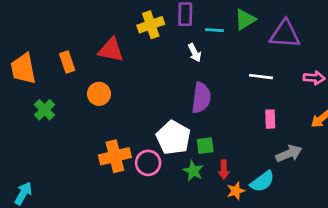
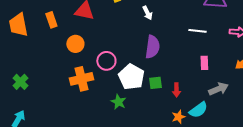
green cross: (45, 110) -> (20, 82), moved
orange cross: (115, 156) -> (81, 79), moved
pink circle: (148, 163) -> (106, 61), moved
red arrow: (224, 170) -> (176, 90), moved
green star: (193, 171) -> (118, 102), moved

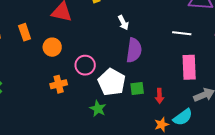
white arrow: (147, 13) -> (123, 23), moved
orange rectangle: (51, 20) -> (25, 32), moved
pink rectangle: (204, 63) -> (189, 67), size x1.6
orange cross: (81, 79) -> (59, 84), size x0.7

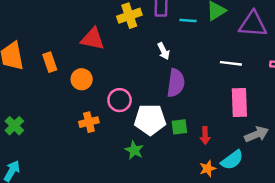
white pentagon: (112, 82) -> (150, 120), turned -30

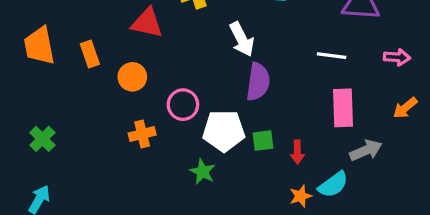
white arrow: (164, 51) -> (242, 39), size x1.5

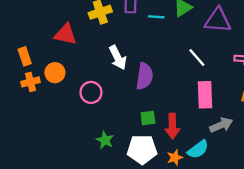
white arrow: (242, 39) -> (118, 58), moved
white line: (332, 56) -> (197, 58), turned 42
white pentagon: (224, 131) -> (142, 149), moved
orange cross: (142, 134) -> (30, 82), moved
red arrow: (297, 152) -> (172, 126), size x1.5

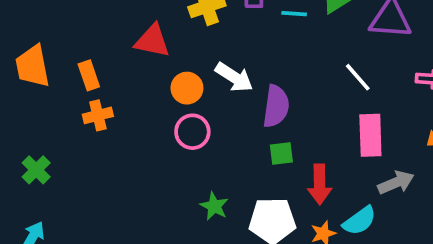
white arrow: (118, 58) -> (234, 77), turned -30
orange circle: (55, 73) -> (187, 88), moved
green square: (148, 118) -> (281, 154), moved

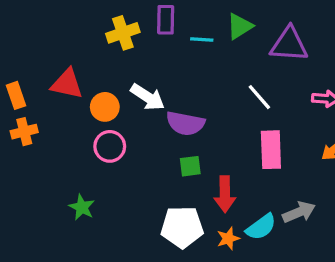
red triangle: (152, 41) -> (67, 84), moved
purple semicircle: (276, 106) -> (185, 123), turned 93
gray arrow: (396, 183) -> (299, 212), moved
green star: (214, 206) -> (82, 207), moved

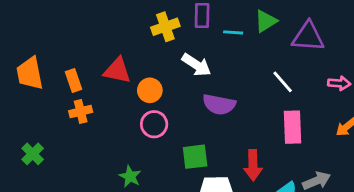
white arrow: (148, 97) -> (196, 65), moved
green square: (190, 166) -> (195, 157), moved, size x1.4

